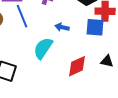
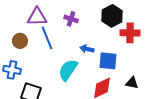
blue square: (95, 27) -> (108, 61), moved

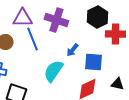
purple cross: (71, 19) -> (56, 20), size x1.6
blue arrow: (87, 49) -> (72, 50), turned -64

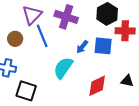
purple triangle: (22, 18) -> (32, 15), turned -45
blue square: (93, 62) -> (103, 46), moved

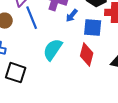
blue arrow: (82, 47) -> (72, 16), moved
red diamond: (97, 86) -> (87, 55), moved, turned -50

